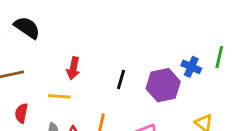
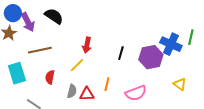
blue cross: (191, 67) -> (171, 44), size x1.5
yellow line: (59, 96) -> (77, 65), turned -49

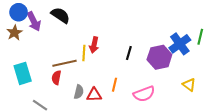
blue cross: (171, 44) -> (180, 44), turned 30
brown line: (40, 50) -> (64, 63), moved
yellow line: (77, 65) -> (84, 53), moved, turned -42

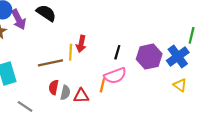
blue cross: (180, 44) -> (178, 57), moved
red semicircle: (56, 78) -> (54, 87), moved
pink semicircle: (144, 94) -> (115, 76), moved

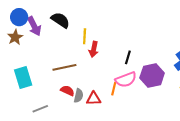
yellow line: (71, 52) -> (85, 36), moved
purple hexagon: (149, 57) -> (152, 76), moved
red semicircle: (54, 87) -> (67, 91), turned 104
gray line: (25, 106) -> (40, 109), turned -56

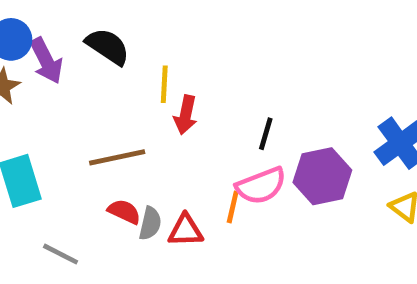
gray line: (40, 109) -> (61, 254), turned 49

